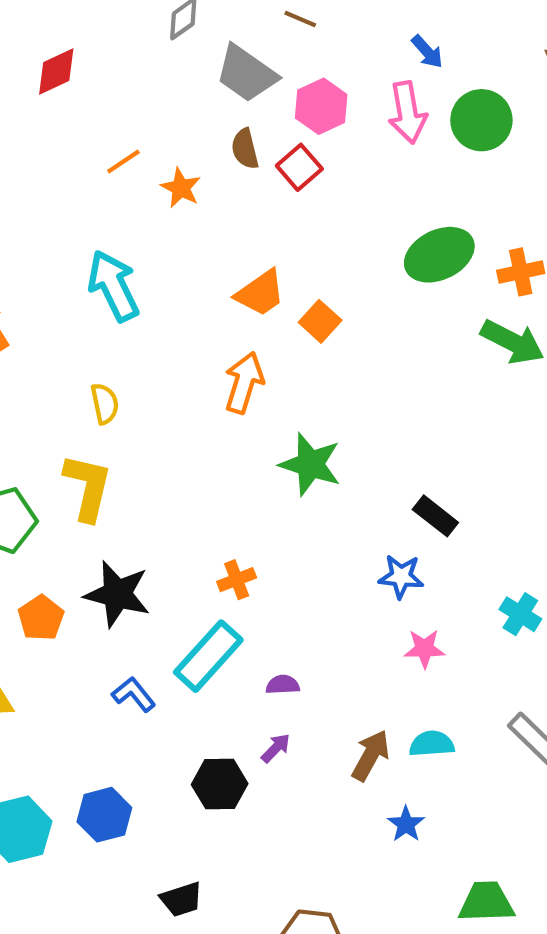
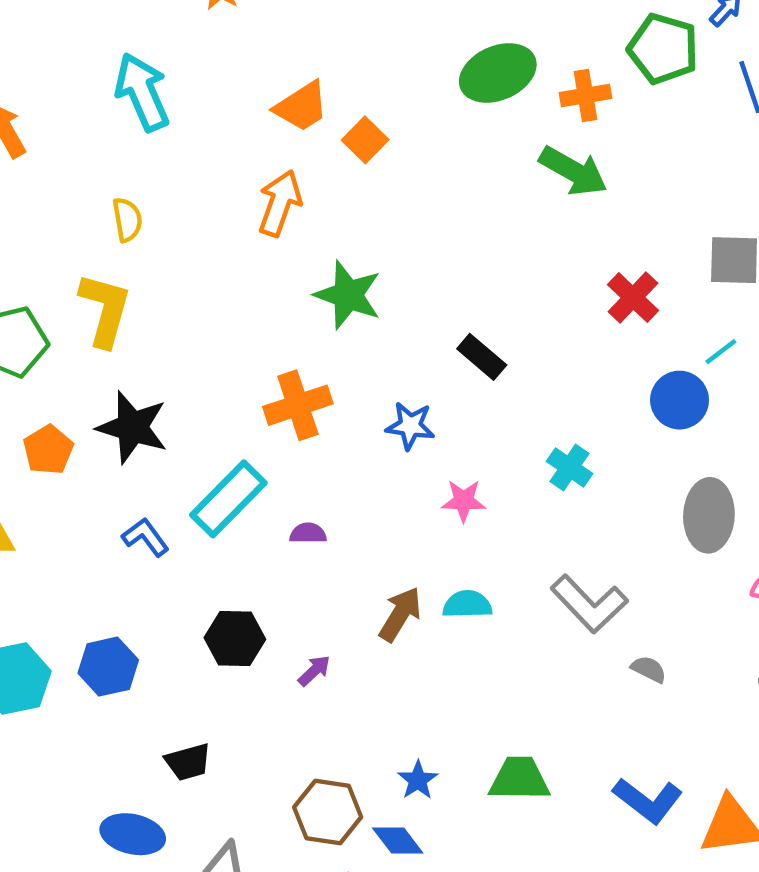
blue star: (401, 576) -> (410, 426), moved
orange cross: (237, 580) -> (298, 405), moved, size x1.6
purple arrow: (276, 748) -> (314, 671), moved
blue star: (406, 824) -> (418, 780), moved

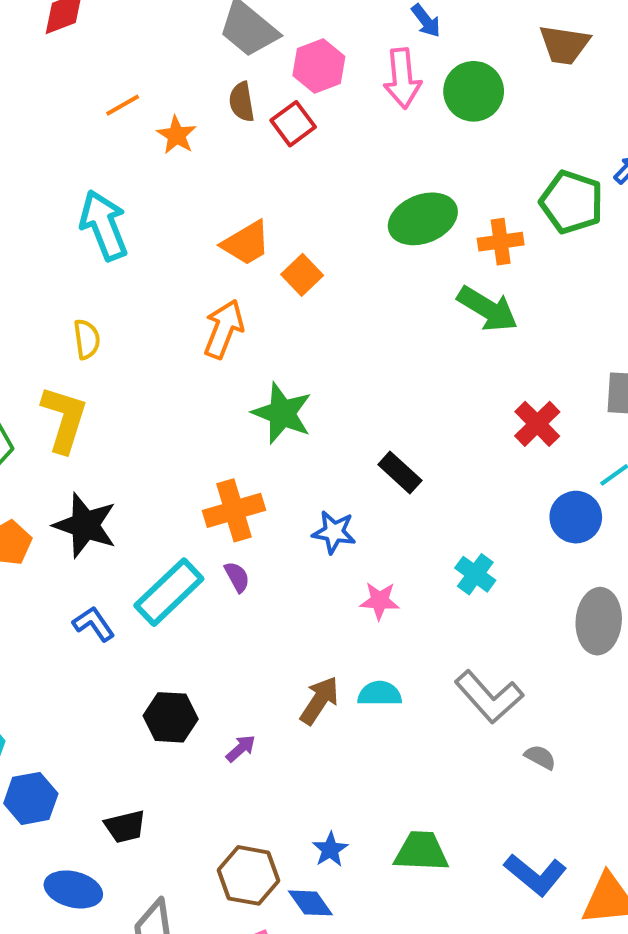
purple semicircle: (308, 533) -> (237, 577), moved, turned 60
blue hexagon: (108, 667) -> (31, 798), moved

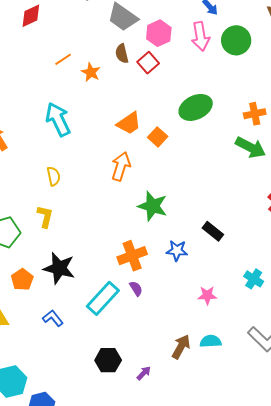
green ellipse: (423, 219) -> (196, 107), moved
yellow L-shape: (64, 419) -> (45, 216), size x0.7
blue star: (334, 532) -> (177, 251), moved
blue L-shape: (94, 624) -> (53, 318), moved

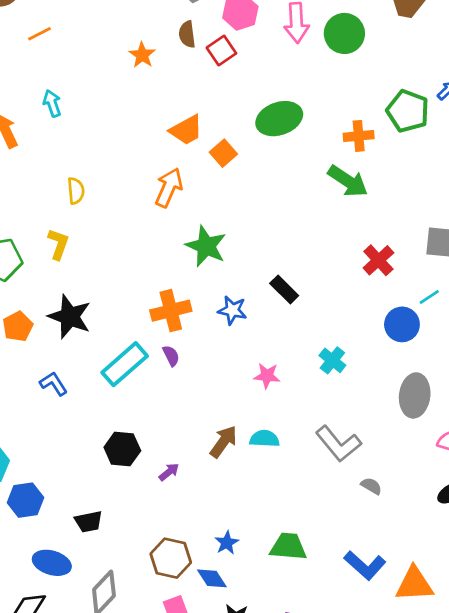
orange line: (63, 59) -> (39, 34), moved
cyan arrow: (58, 119) -> (52, 103), moved, size x0.6

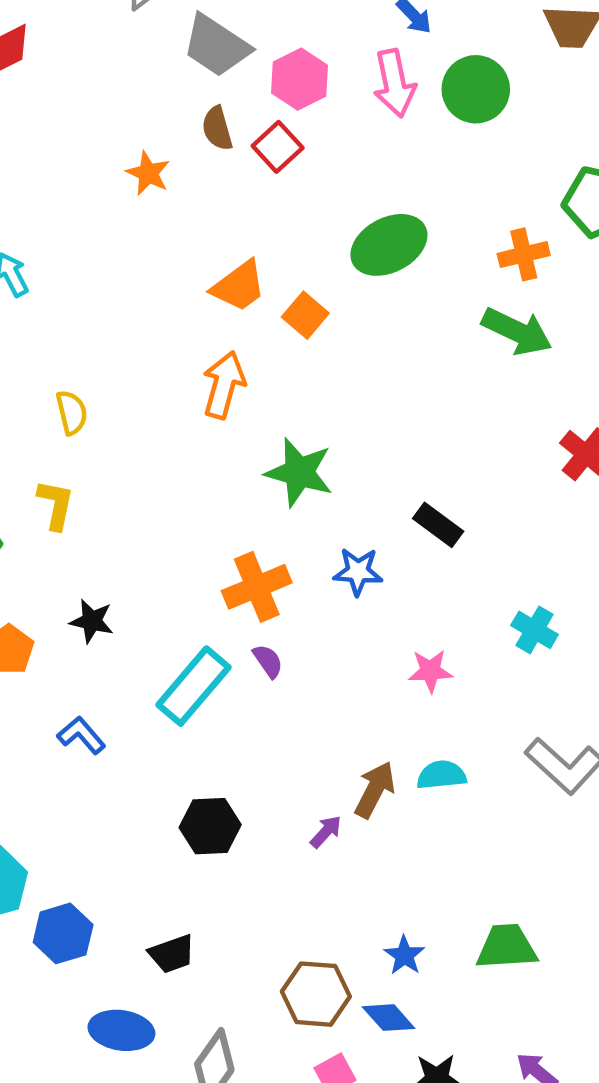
black star: (70, 317) -> (92, 621), size x0.6
purple arrow: (169, 472) -> (326, 832), moved

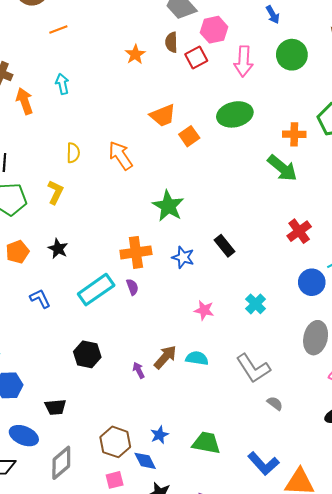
pink arrow: (394, 83) -> (244, 61), moved
orange arrow: (224, 385) -> (121, 156), moved, turned -64
purple arrow: (326, 832) -> (139, 370), turned -84

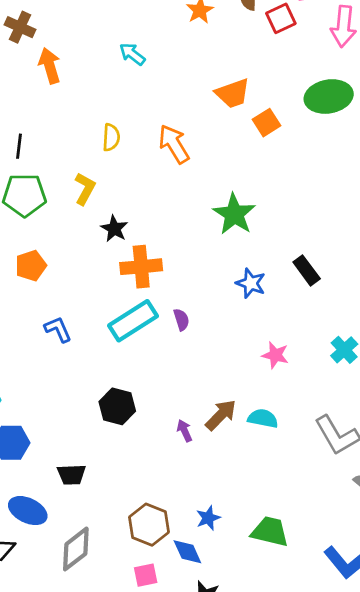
cyan arrow: (62, 84) -> (132, 54), moved, turned -42
black star: (58, 249) -> (114, 229), moved
orange cross: (136, 252) -> (141, 267), moved

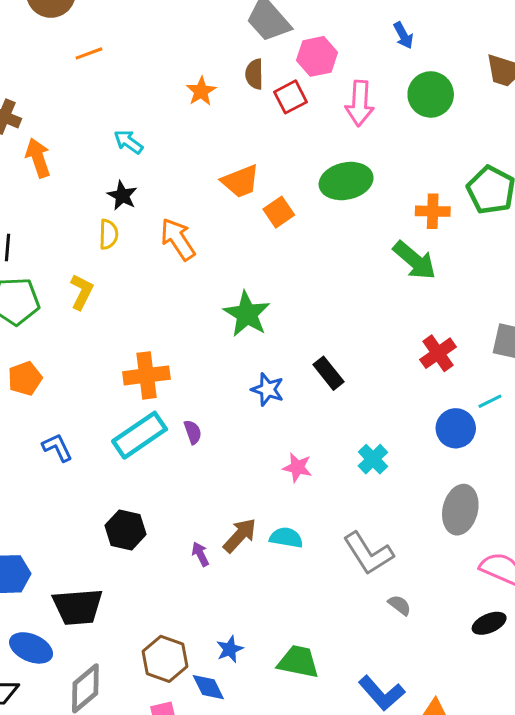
black star: (114, 229) -> (122, 196), moved
black trapezoid: (71, 475) -> (78, 607), size x1.6

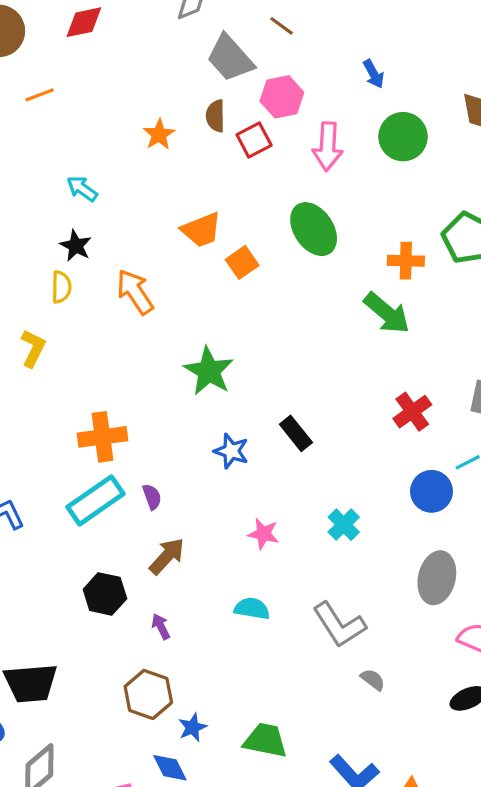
green ellipse: (346, 181) -> (314, 229), turned 69
black hexagon: (125, 530) -> (105, 594), moved
brown arrow: (240, 535) -> (167, 556), moved
brown hexagon: (165, 659) -> (148, 694), moved

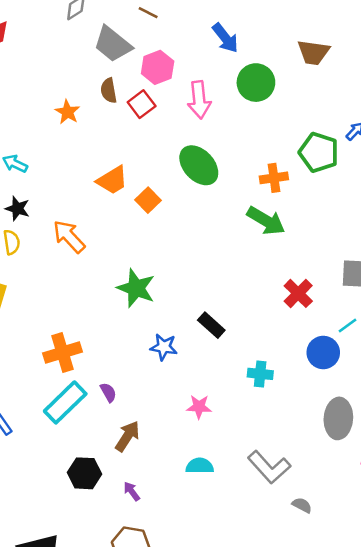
blue arrow: (374, 74) -> (225, 38), size x1.4
cyan cross: (344, 525) -> (260, 374), moved, turned -30

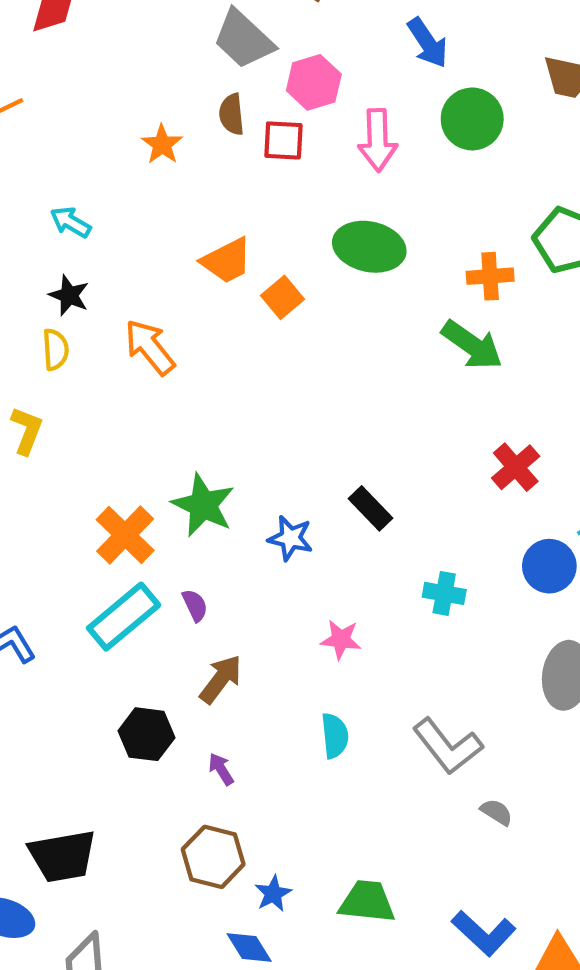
red square: (142, 104) -> (283, 140), turned 36
green ellipse: (199, 165) -> (369, 247), turned -39
green star: (136, 288) -> (203, 505), moved
orange cross: (62, 352) -> (125, 535), turned -33
cyan semicircle: (200, 466) -> (335, 736), turned 80

